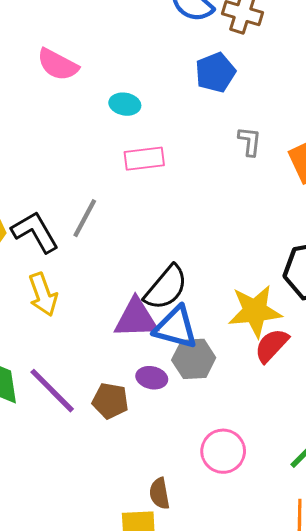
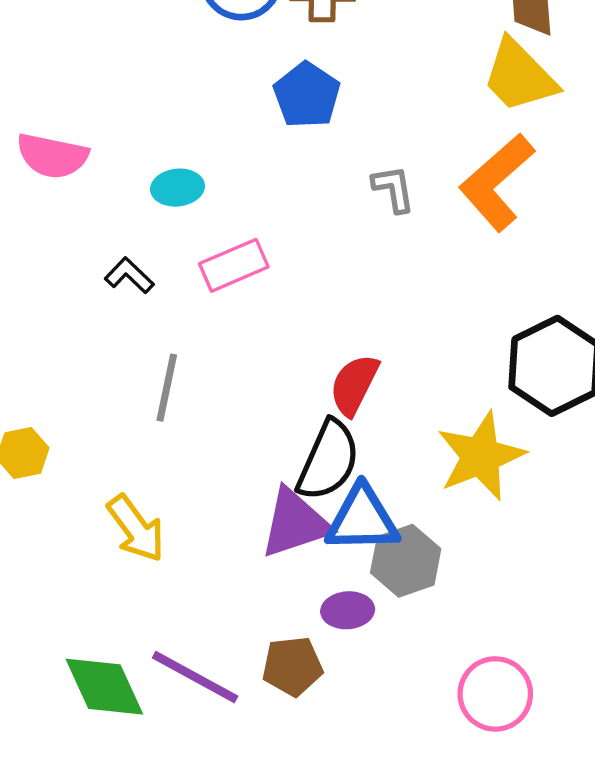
black L-shape: (35, 232) -> (129, 275), moved, size x0.6
red semicircle: (272, 345) -> (354, 385), moved

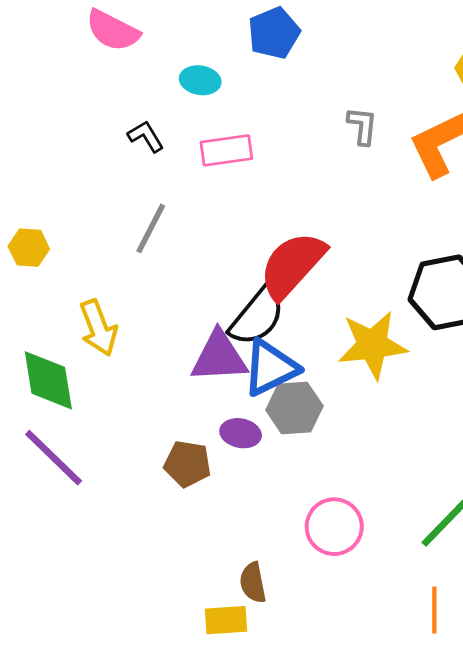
blue pentagon: (307, 95) -> (274, 33), moved
red semicircle: (354, 385) -> (292, 265), size x1.5
blue triangle: (362, 519) -> (270, 368), turned -40
purple line: (195, 677) -> (54, 458), moved
green diamond: (104, 687) -> (48, 380), moved

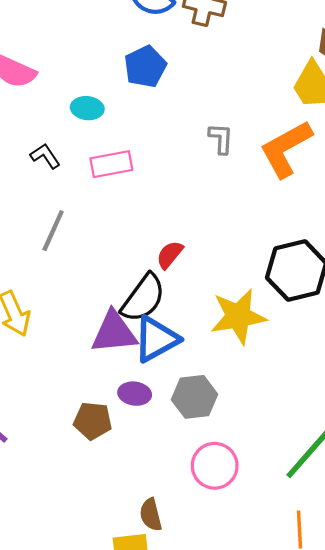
red semicircle: (292, 265) -> (170, 255), size x0.5
gray hexagon: (294, 408) -> (194, 397), moved

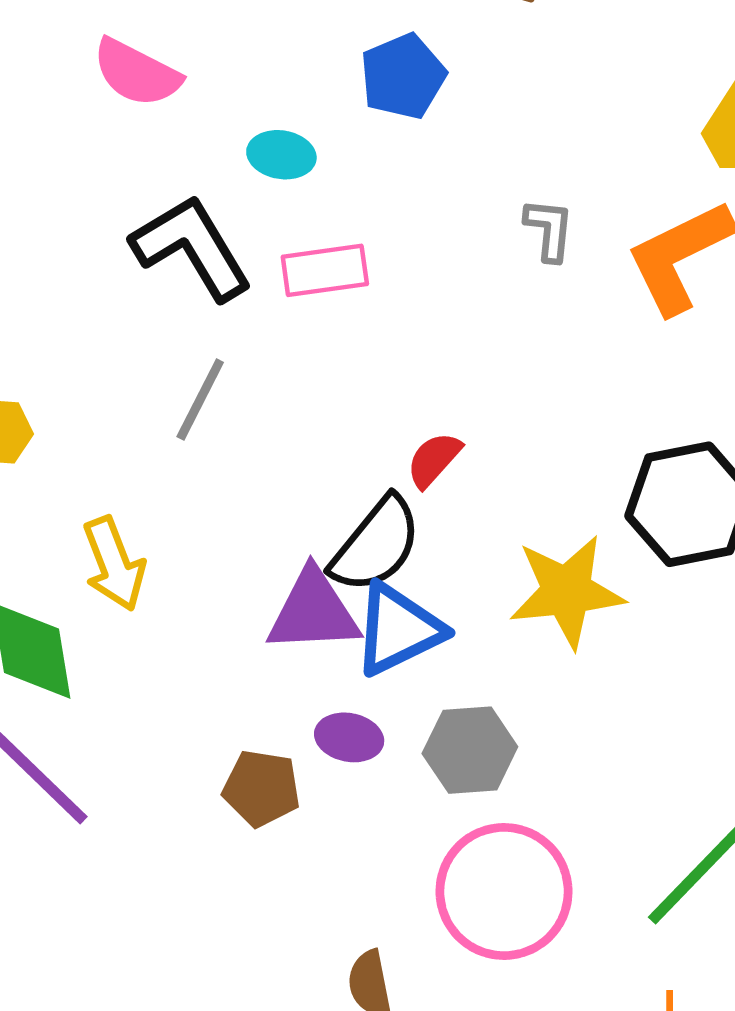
black L-shape: (45, 156) -> (192, 248), size x2.0
pink circle: (215, 466) -> (504, 891), size x1.4

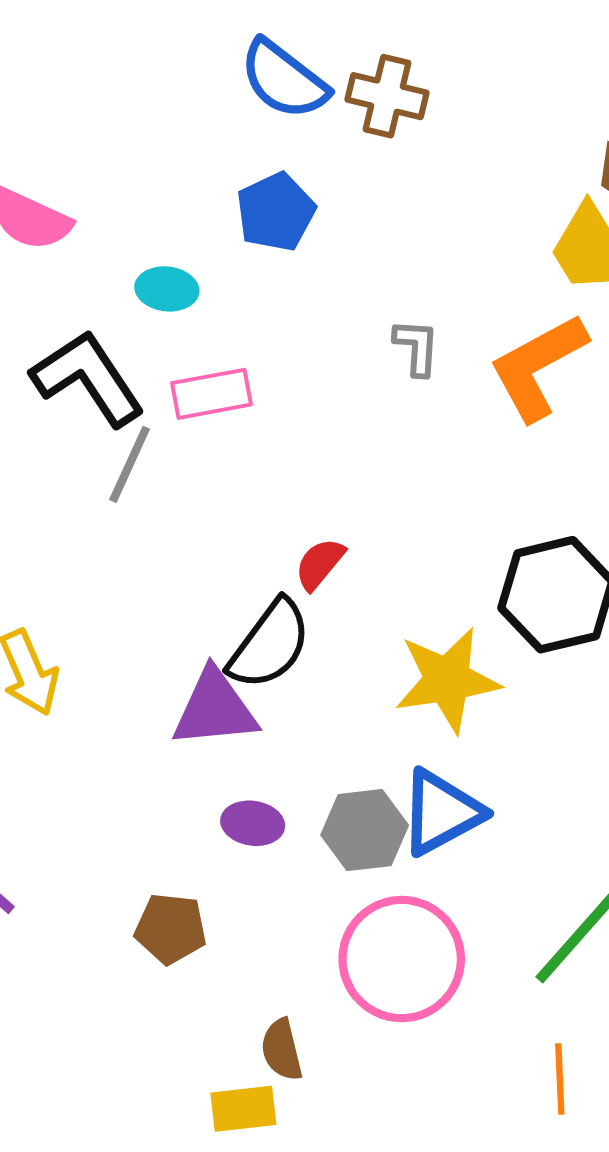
gray line: (200, 400) -> (130, 464), moved
blue triangle: (398, 629) -> (441, 812), moved
brown pentagon: (262, 788) -> (171, 929), moved

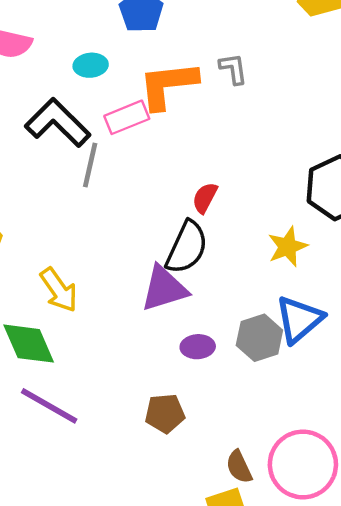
orange L-shape: (538, 367) -> (168, 85), moved, turned 34
yellow star: (447, 680) -> (288, 247), size x0.7
pink circle: (402, 959) -> (303, 464), moved

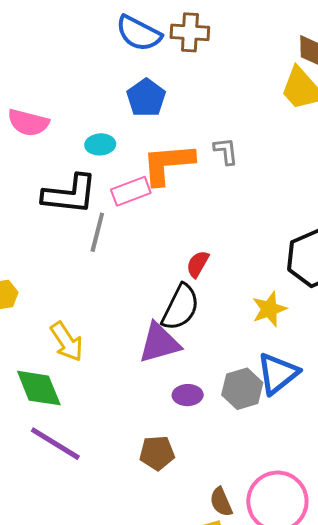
black L-shape: (58, 123) -> (70, 194), turned 140

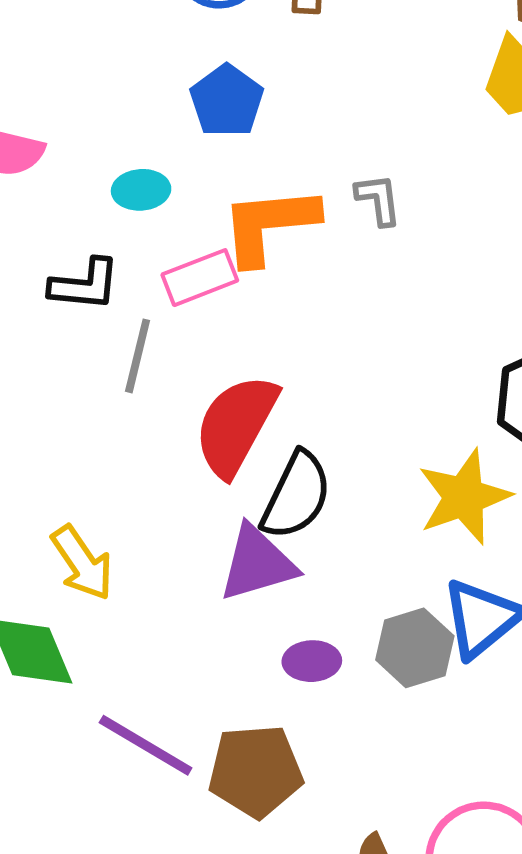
black L-shape: (70, 194) -> (85, 285), size x0.7
red semicircle: (198, 264) -> (236, 425), moved, size x2.0
yellow star: (269, 309) -> (464, 497), size x1.4
purple line: (55, 444) -> (146, 745), moved
brown pentagon: (157, 453) -> (255, 771), size x1.4

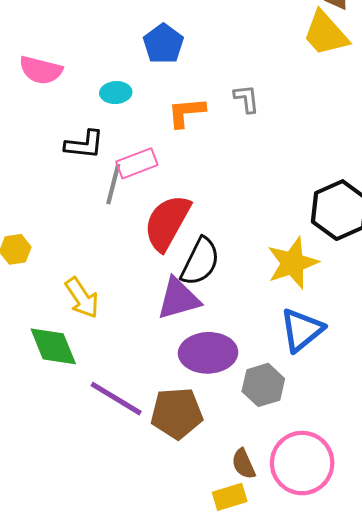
orange L-shape: (269, 225) -> (186, 112), size x0.7
pink rectangle: (200, 278) -> (137, 163), moved
gray hexagon: (415, 648) -> (263, 385), moved
purple ellipse: (312, 661) -> (208, 353), size x1.8

